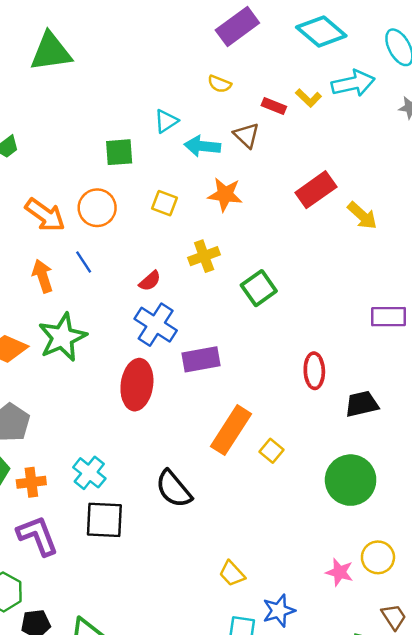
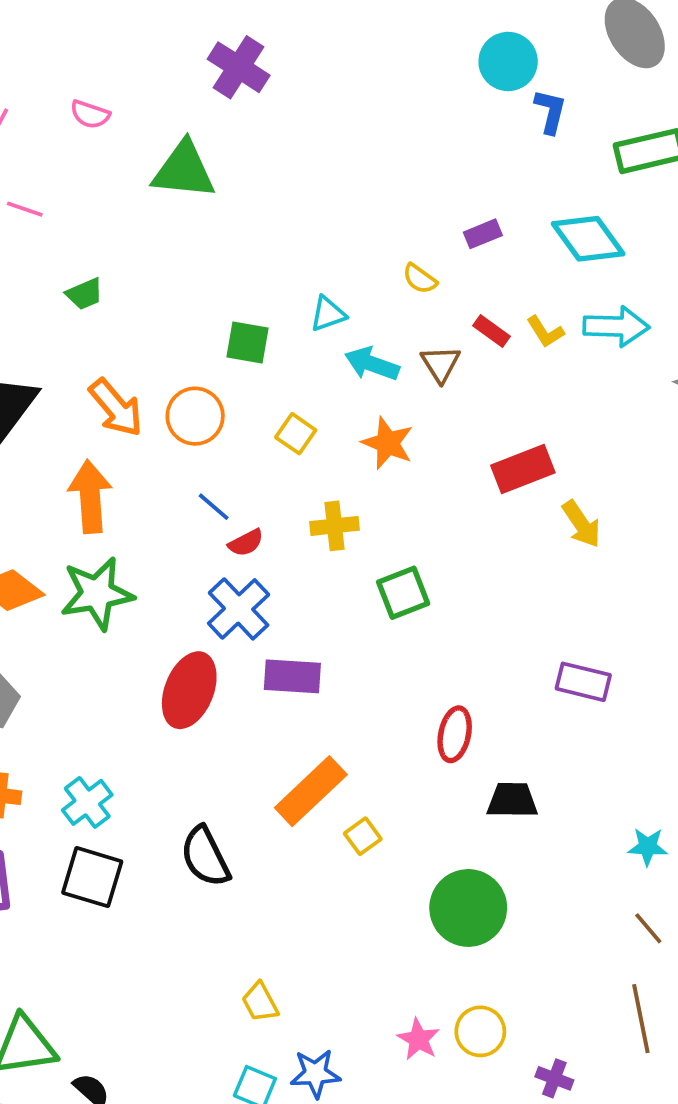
purple rectangle: (237, 27) -> (483, 234), moved, size x0.6
blue line: (84, 262) -> (214, 507), moved, turned -30
orange arrow: (43, 276) -> (90, 497), size x1.4

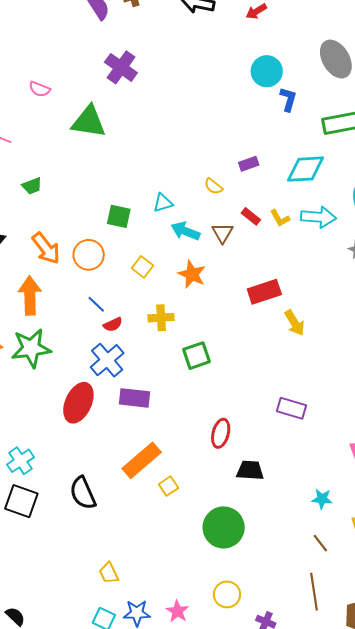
cyan diamond: (588, 239) -> (305, 169), turned -60
pink star: (418, 1039) -> (177, 611), moved

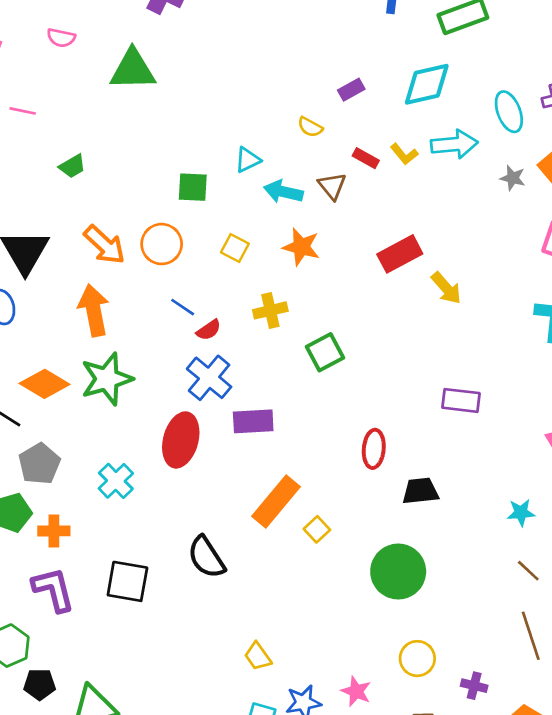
cyan cross: (20, 461) -> (116, 481), moved

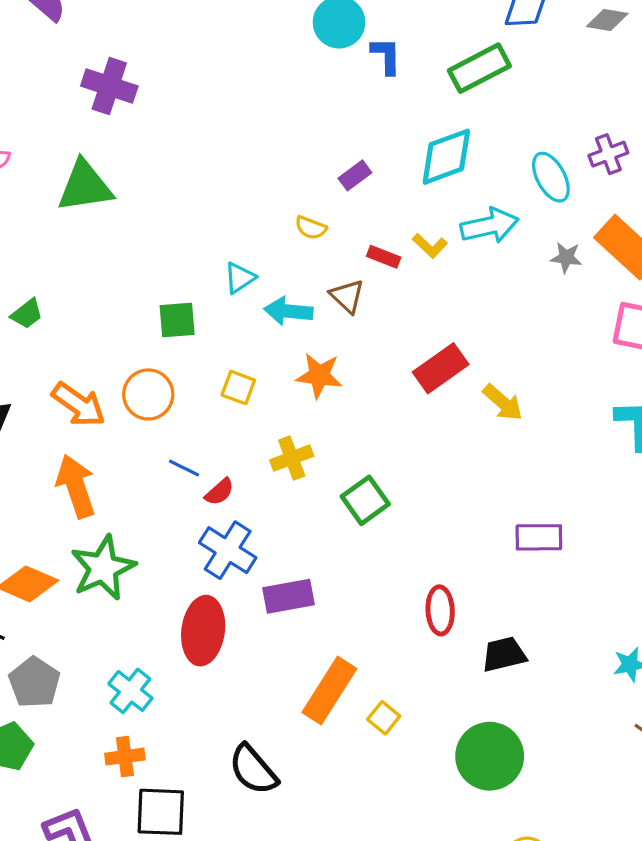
orange cross: (54, 531) -> (125, 757), moved

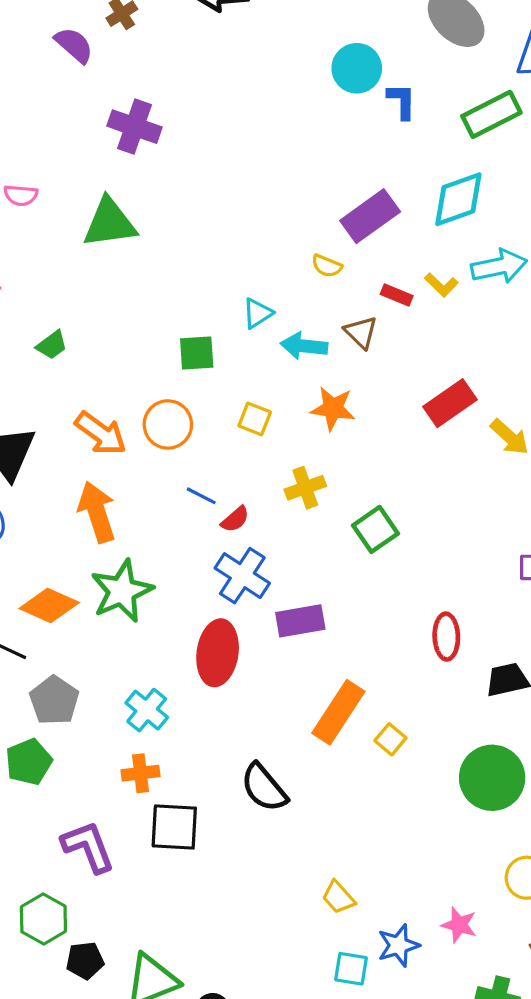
purple rectangle: (355, 175) -> (370, 216), size x1.8

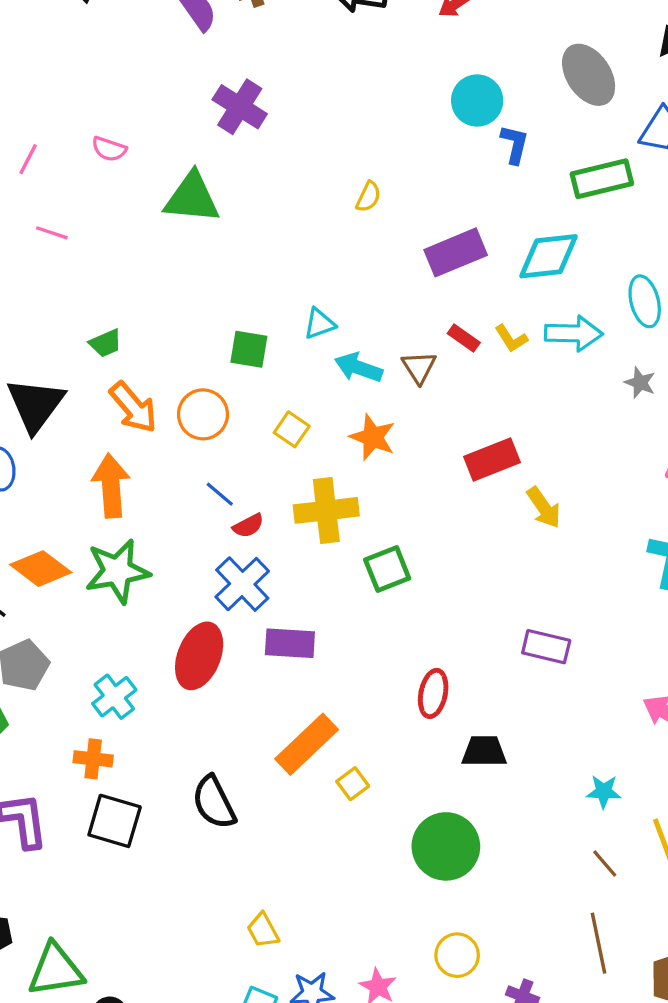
yellow semicircle: (327, 266) -> (368, 197), moved, turned -100
green trapezoid: (52, 345) -> (106, 343), moved
yellow cross: (305, 488) -> (326, 510), size x1.5

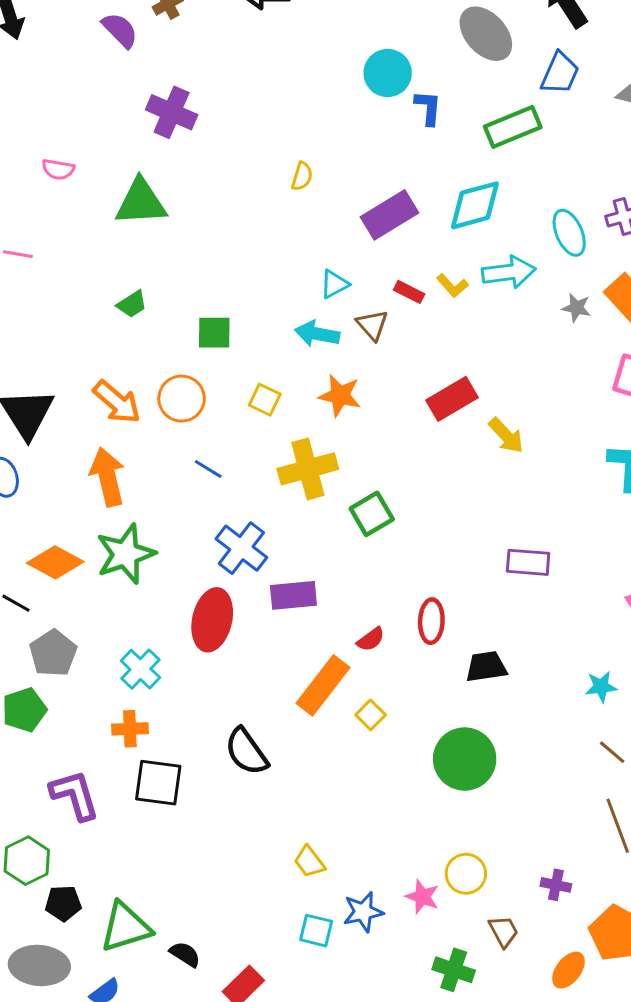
cyan triangle: (319, 324) -> (334, 284), moved
green trapezoid: (106, 343) -> (132, 304), moved
red semicircle: (248, 526) -> (371, 639), moved
yellow circle: (457, 955) -> (466, 874), moved

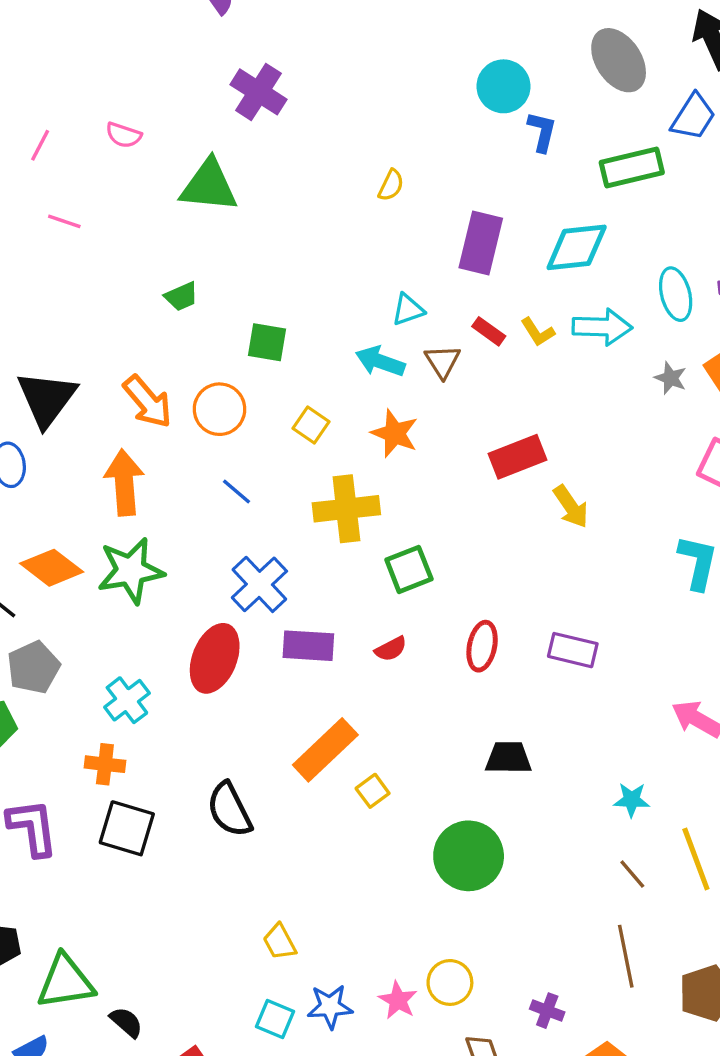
purple rectangle: (390, 215) -> (481, 243), turned -54
red ellipse: (431, 621) -> (482, 646), moved
red semicircle: (371, 639) -> (391, 649), moved

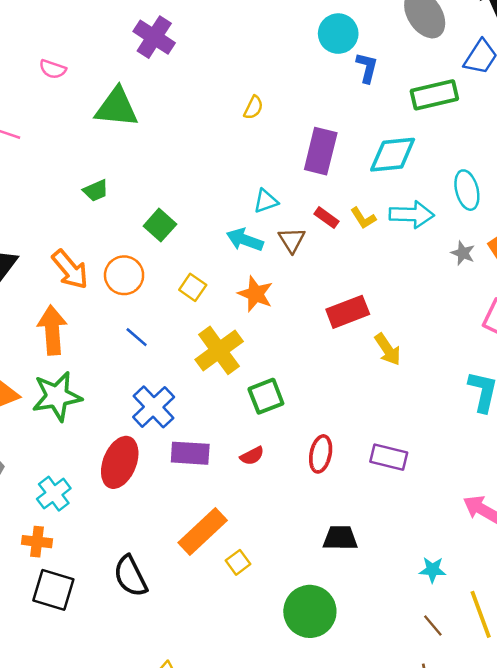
green square: (267, 342) -> (160, 225), turned 32
yellow cross: (346, 509) -> (219, 350), turned -30

